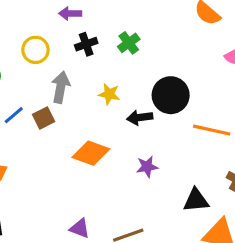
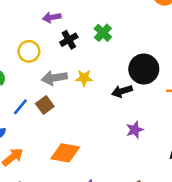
gray arrow: (61, 87) -> (54, 78), turned -100
yellow star: (109, 94) -> (84, 78), moved
orange diamond: (91, 153) -> (65, 153), moved

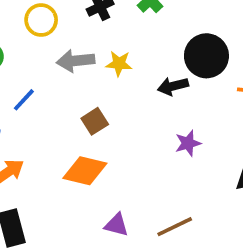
brown square: (45, 105) -> (95, 121), moved

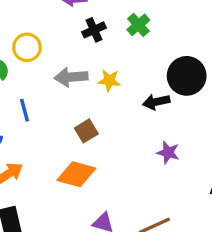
yellow circle: (41, 20) -> (27, 47), moved
blue line: (24, 100) -> (24, 110), turned -60
purple star: (188, 143) -> (168, 153), turned 30

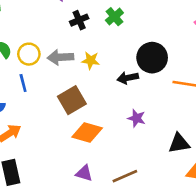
yellow circle: (27, 47) -> (29, 54), moved
brown square: (86, 131) -> (72, 100), size x1.5
orange diamond: (76, 174) -> (87, 133), moved

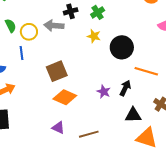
gray arrow: (60, 57) -> (54, 26), moved
yellow star: (91, 60) -> (94, 36), moved
black arrow: (128, 78) -> (125, 88), moved, turned 119

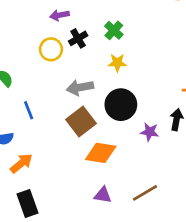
gray arrow: (54, 26) -> (80, 87), moved
yellow circle: (29, 32) -> (51, 49), moved
black circle: (122, 47) -> (121, 105), moved

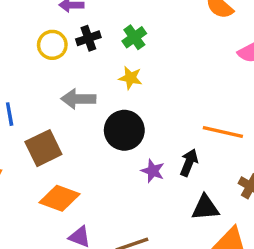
brown square: (81, 122) -> (43, 148), moved
orange diamond: (101, 153) -> (60, 198), moved

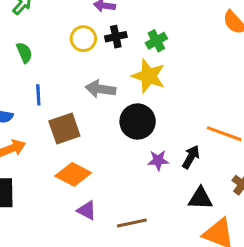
yellow star: (130, 78) -> (149, 76), size x1.6
purple star: (153, 171) -> (158, 160), turned -30

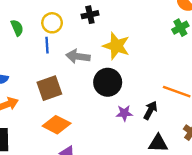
yellow circle: (83, 39) -> (52, 23), moved
green cross: (156, 41) -> (180, 28), moved
blue line: (38, 95) -> (47, 45), moved

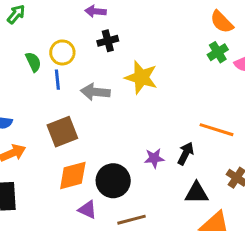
green semicircle: (17, 28) -> (33, 62), moved
black circle: (108, 82) -> (113, 181), moved
orange diamond: (57, 125) -> (73, 175), turned -40

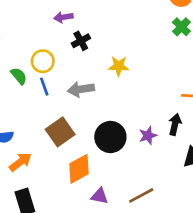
yellow star: (141, 77) -> (119, 66), size x0.7
black circle: (113, 181) -> (110, 137), moved

